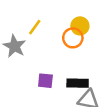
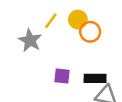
yellow circle: (80, 26) -> (78, 20), moved

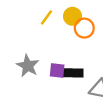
gray star: (30, 40) -> (28, 66), moved
black rectangle: (95, 78) -> (72, 73), moved

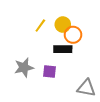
gray star: (28, 66) -> (24, 67), turned 30
black rectangle: (72, 73) -> (63, 49), moved

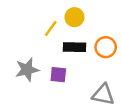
yellow line: (40, 26) -> (51, 28), moved
orange circle: (73, 35) -> (106, 47), moved

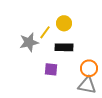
orange circle: (106, 47) -> (89, 68), moved
gray star: (27, 70) -> (29, 42), moved

